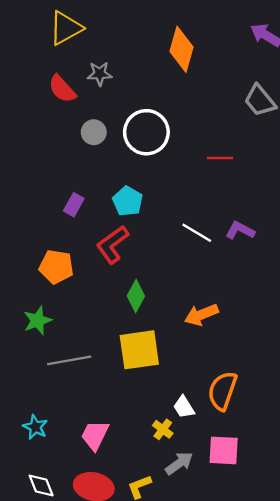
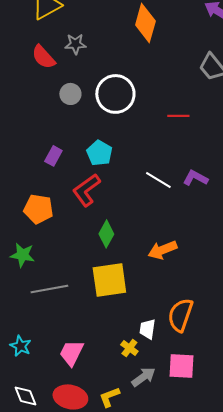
green star: (38, 321) -> (22, 255), turned 30
white trapezoid: (184, 407) -> (147, 329), turned 40

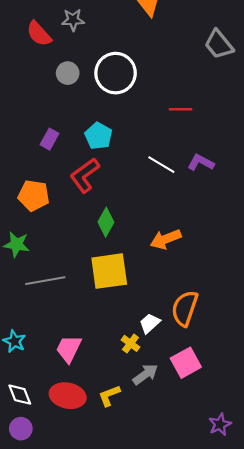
red line: (178, 116) -> (180, 109), moved
white trapezoid: (147, 329) -> (150, 323), turned 40
pink square: (181, 366) -> (186, 363), turned -32

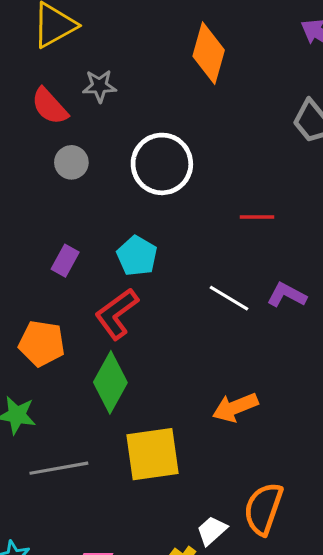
gray circle: (68, 73) -> (71, 162), moved
green diamond: (106, 222) -> (110, 382), moved, size x1.4

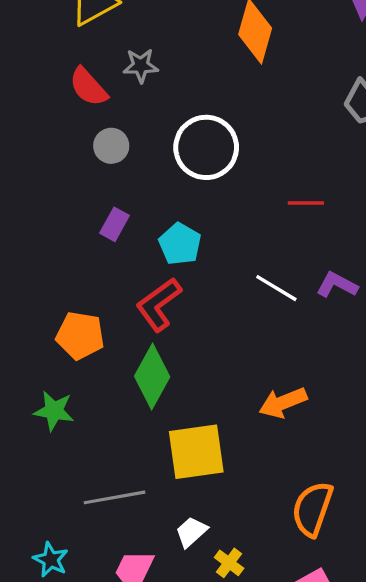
purple rectangle: (65, 261) -> (115, 224), moved
gray line: (59, 468) -> (115, 497), moved
white trapezoid: (212, 531) -> (191, 532), moved

